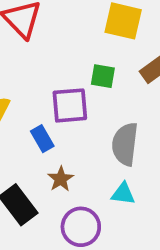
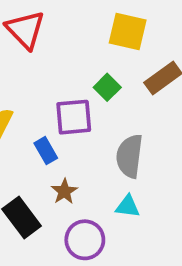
green square: (103, 76) -> (107, 87), turned 35

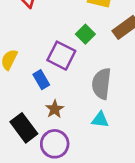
purple square: (74, 117) -> (61, 56), turned 32
purple circle: (85, 240) -> (55, 144), moved

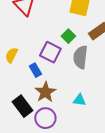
gray semicircle: (101, 84) -> (80, 57), moved
brown star: (55, 109) -> (45, 92), size x1.5

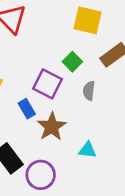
gray semicircle: (80, 57) -> (89, 91), size x0.6
brown star: (45, 92) -> (52, 127), moved

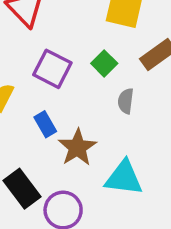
purple square: (47, 84) -> (52, 69), moved
cyan triangle: (88, 150) -> (124, 178), size x1.6

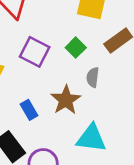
blue rectangle: (45, 124) -> (29, 110), moved
brown star: (77, 147) -> (66, 100), moved

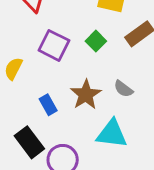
gray semicircle: (93, 77) -> (123, 89), moved, turned -60

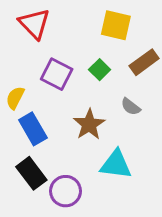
gray semicircle: (123, 89) -> (131, 107), moved
blue rectangle: (48, 105) -> (33, 129), moved, size x1.5

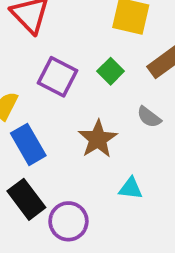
cyan triangle: (116, 164) -> (131, 188), size x0.6

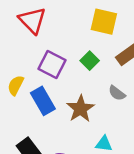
blue rectangle: (28, 144) -> (43, 101), moved

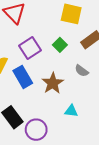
purple square: (52, 65) -> (30, 48), turned 30

